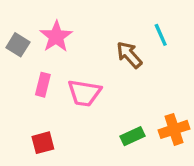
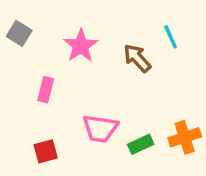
pink star: (56, 37) -> (81, 46), moved
gray square: (18, 45) -> (19, 33), moved
pink trapezoid: (84, 93) -> (100, 128), moved

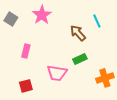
pink star: (81, 46) -> (42, 15), moved
green rectangle: (141, 144) -> (80, 59), moved

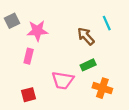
pink star: (42, 15) -> (37, 31), moved, turned 30
gray square: (11, 19) -> (12, 21), turned 32
orange cross: (105, 78) -> (102, 88), moved, turned 36

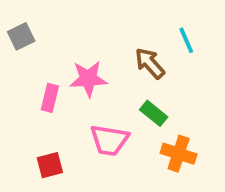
pink star: (37, 31) -> (88, 79), moved
green rectangle: (88, 65) -> (154, 113), turned 64

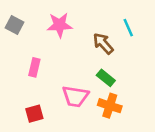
gray square: (21, 36) -> (15, 25), turned -36
pink star: (88, 79) -> (60, 25), moved
orange cross: (179, 154) -> (110, 106), moved

